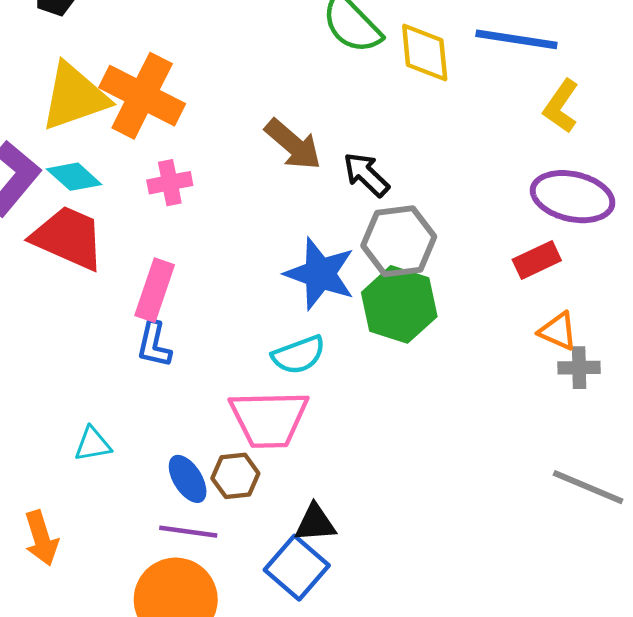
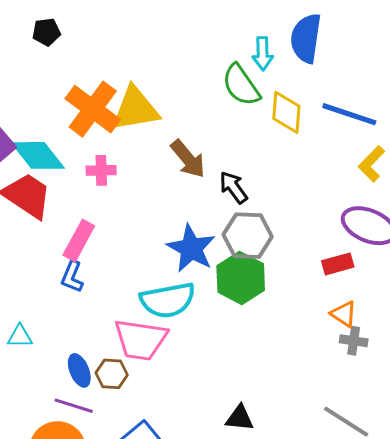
yellow triangle: (74, 97) -> (135, 109), moved
cyan diamond: (74, 177) -> (38, 155), size x1.5
cyan semicircle: (299, 355) -> (168, 300), size x1.5
black triangle: (315, 523) -> (240, 418), moved

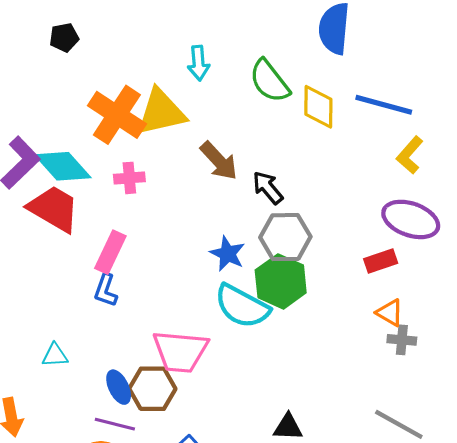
cyan arrow: (263, 54) -> (198, 63), moved
blue star: (191, 248) -> (228, 254), size x0.7
cyan semicircle: (168, 300) -> (242, 306), moved, turned 42
brown hexagon: (112, 374) -> (152, 389), size x1.4

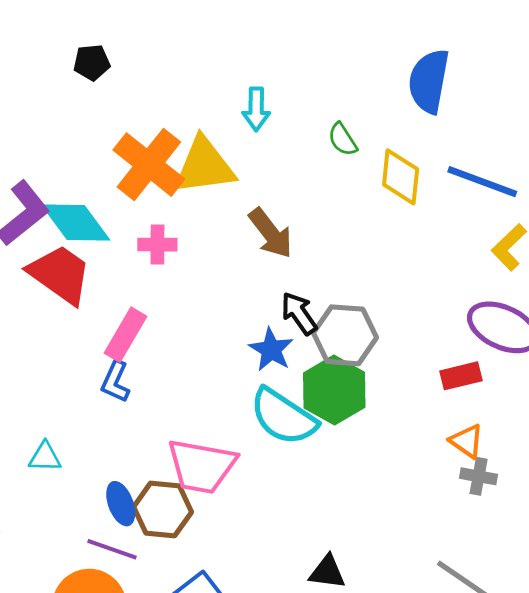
green semicircle: (269, 81) -> (343, 139), size x0.6
black arrow: (268, 188) -> (299, 313), moved

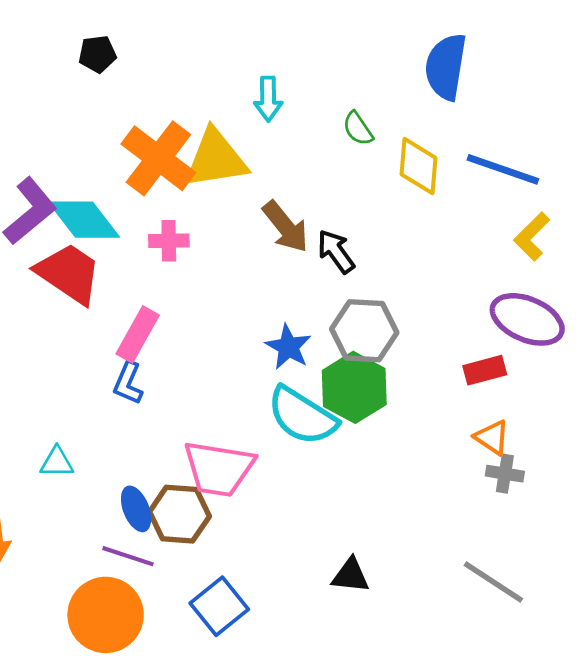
black arrow: (299, 313) -> (336, 251), moved

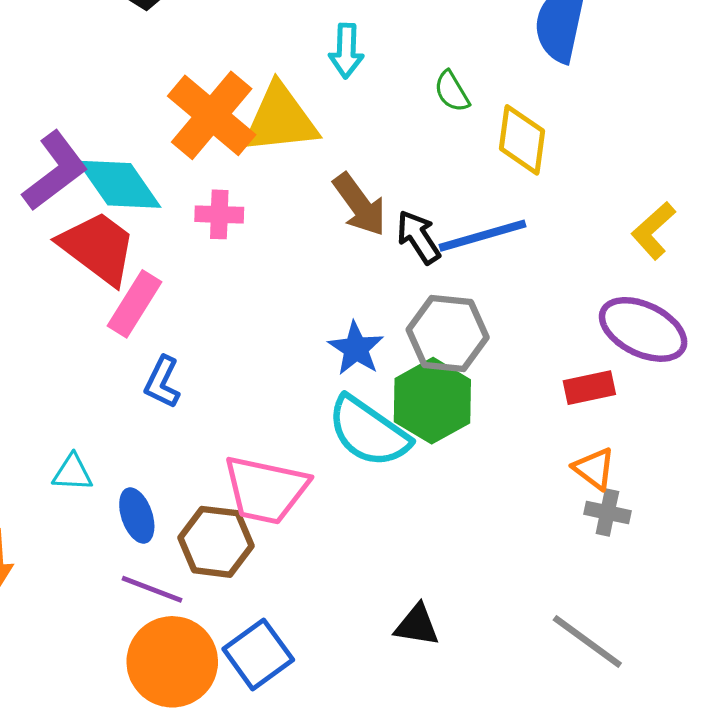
blue line: (503, 169) -> (483, 236), moved, turned -38
pink rectangle: (138, 334) -> (134, 304), moved
blue ellipse: (136, 509) -> (137, 516), moved
orange circle: (106, 615) -> (172, 662), moved

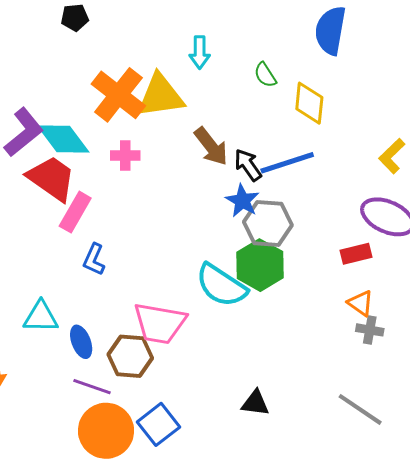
blue star: (356, 348) -> (242, 201), moved
cyan triangle: (72, 473) -> (41, 317), size x1.4

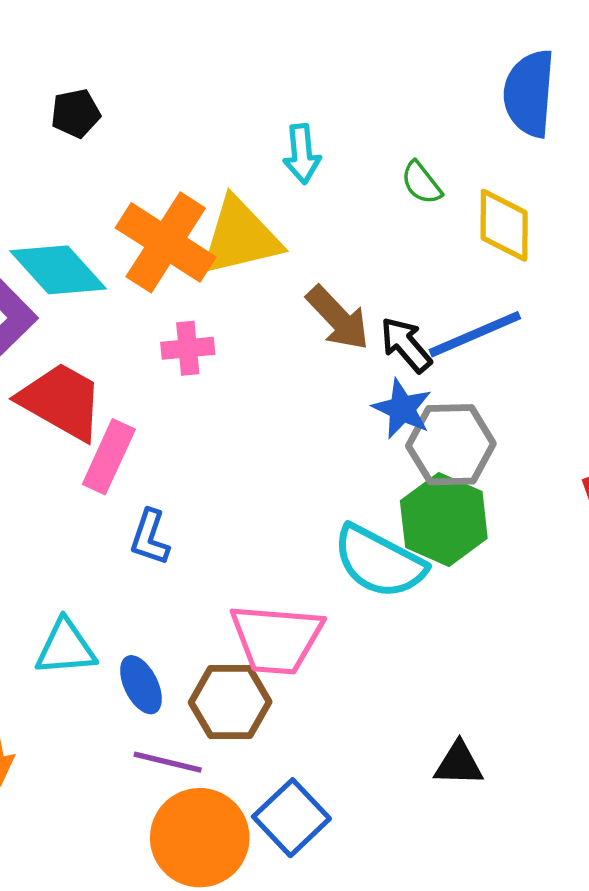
cyan diamond: (63, 139) -> (58, 270), moved

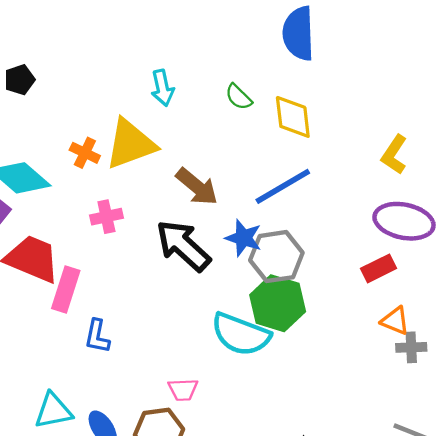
orange cross: (166, 242) -> (85, 153), size x0.5
black arrow: (406, 345) -> (183, 246), moved, size x1.6
pink trapezoid: (276, 639) -> (183, 390), size x0.5

